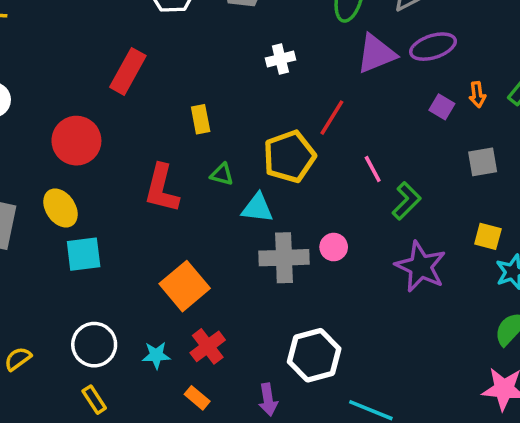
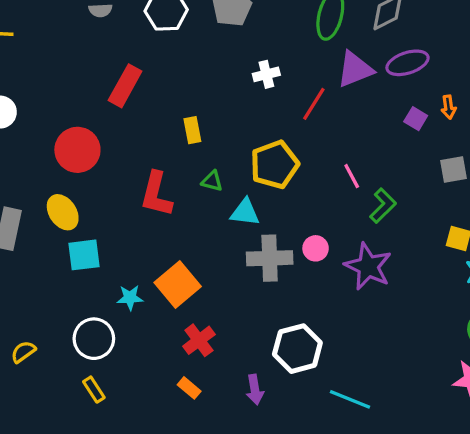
red line: (332, 118) -> (314, 104), moved
purple star: (421, 267) -> (368, 266), moved
cyan star: (156, 355) -> (130, 298), moved

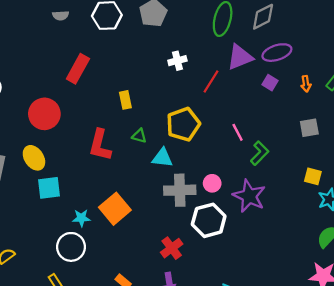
purple square: (416, 119) -> (270, 83), moved
white circle: (94, 339) -> (71, 247), moved
red cross: (199, 340) -> (172, 248), moved
white hexagon: (297, 349) -> (209, 220), moved

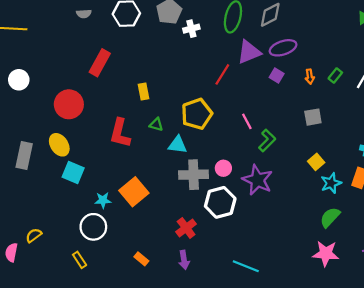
white cross: (177, 61) -> (191, 29), moved
yellow square: (313, 176) -> (316, 162), turned 35
cyan square: (49, 188) -> (73, 172), turned 30

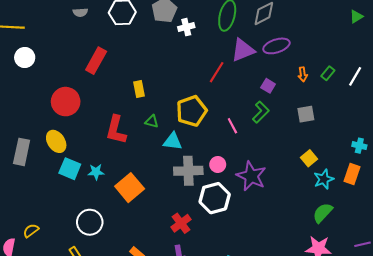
purple square: (277, 76) -> (268, 86), moved
white circle: (19, 80) -> (25, 57), moved
pink line: (247, 121) -> (232, 126), moved
green L-shape: (267, 141) -> (261, 112), moved
cyan star: (103, 200) -> (96, 172), moved

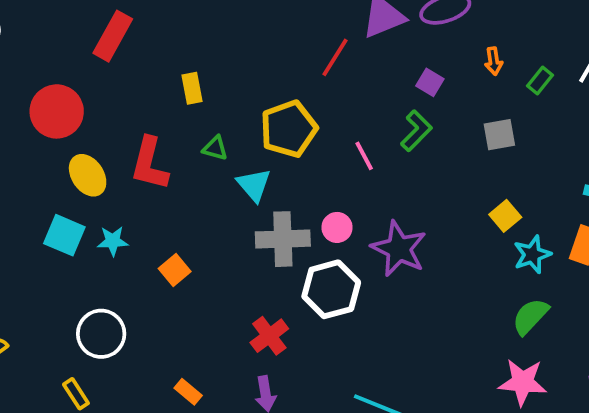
green rectangle: (328, 73) -> (540, 81), moved
yellow ellipse: (56, 141) -> (88, 175), moved
cyan triangle: (173, 141) -> (254, 185), turned 42
orange square: (130, 188) -> (175, 270), size x0.6

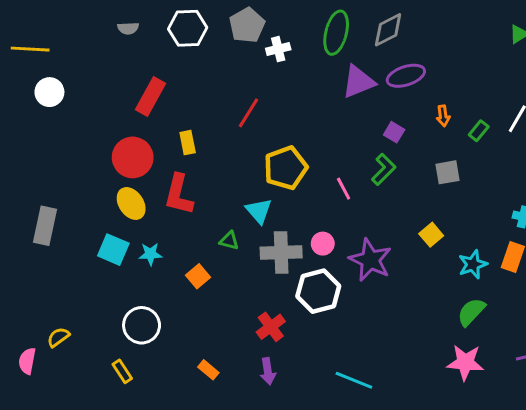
red line: (335, 57) -> (248, 113), moved
yellow rectangle: (192, 88) -> (188, 143), moved
red circle: (57, 111) -> (133, 157), moved
green triangle: (215, 148) -> (229, 241), moved
yellow square: (505, 216) -> (431, 235), moved

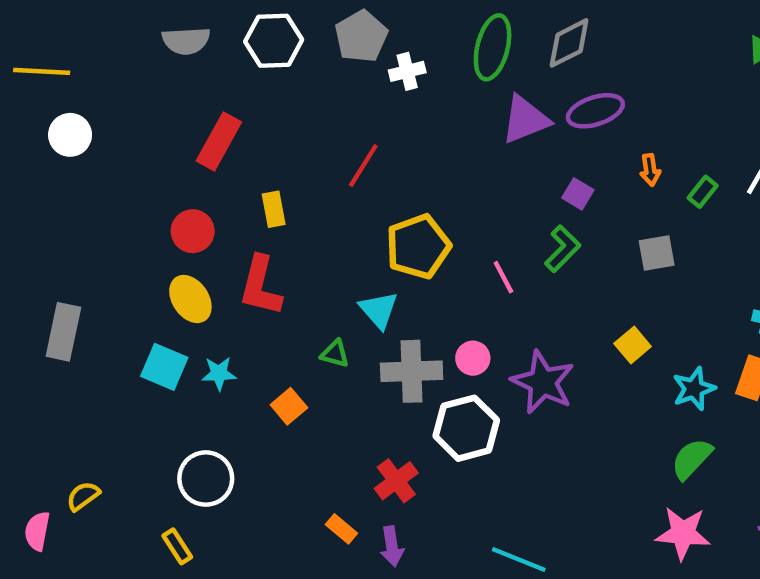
gray semicircle: (128, 28) -> (186, 41), size x1.5
red circle: (133, 157) -> (193, 231), size x0.7
orange rectangle: (208, 370) -> (341, 529), moved

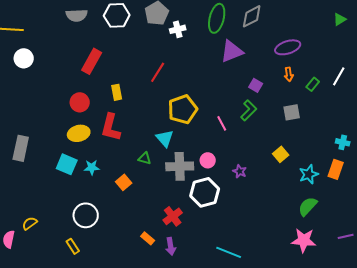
purple ellipse: (595, 111) -> (288, 47), moved
yellow ellipse: (190, 299) -> (79, 133), turned -70
purple star: (543, 382) -> (240, 171), size x0.5

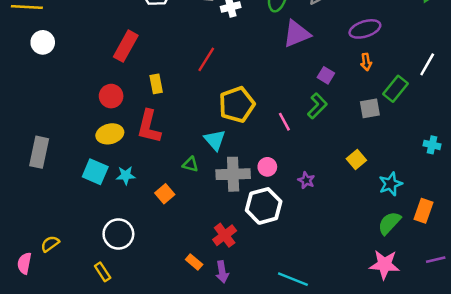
green rectangle: (313, 84) -> (395, 89), moved, size x1.5
orange rectangle: (336, 169) -> (424, 211), moved

